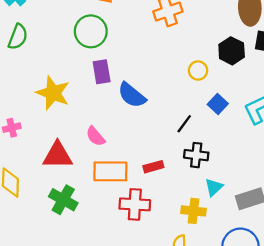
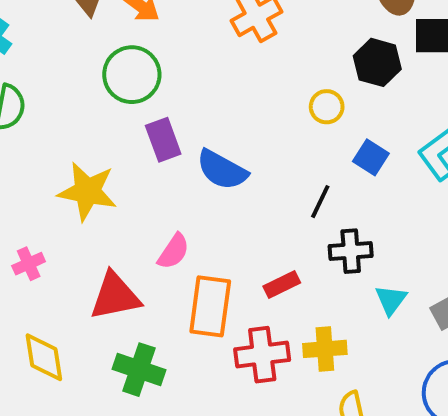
pink semicircle: (95, 136) -> (174, 251), turned -95
orange rectangle: (110, 171) -> (210, 306), turned -72
yellow cross: (194, 211) -> (325, 349), moved

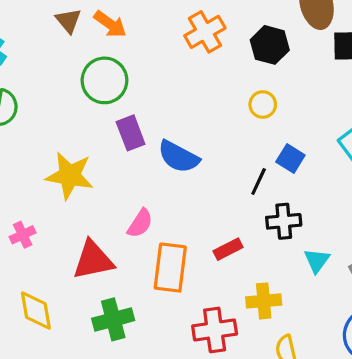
black hexagon: (377, 62) -> (270, 45), moved
blue square: (371, 157) -> (290, 158), moved
red cross: (262, 355) -> (215, 330), moved
green cross: (139, 370) -> (113, 319), turned -33

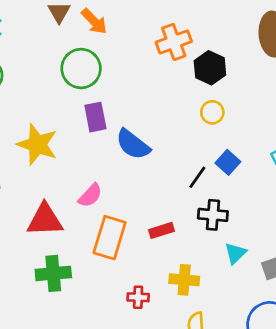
black hexagon: (270, 45) -> (210, 68), moved
red cross: (215, 330) -> (138, 297), size x0.6

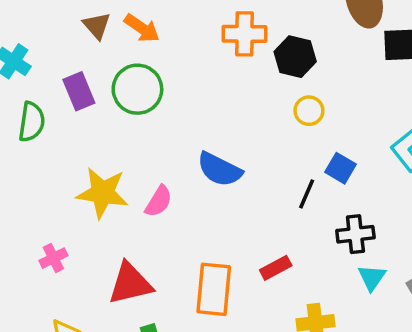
orange cross: (174, 42) -> (245, 34), turned 32
purple rectangle: (95, 117) -> (79, 91), moved
pink semicircle: (90, 195) -> (159, 201), moved
black cross: (213, 215) -> (355, 234), moved

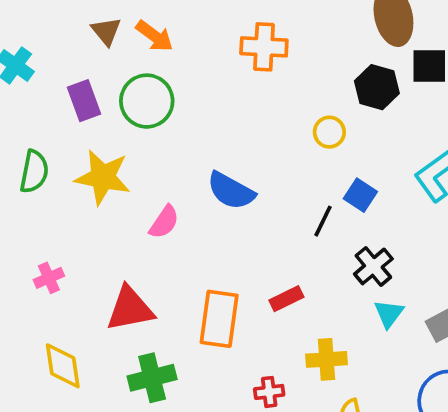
black hexagon: (295, 57) -> (377, 87), moved
green semicircle: (32, 122) -> (34, 172), moved
yellow star: (102, 193) -> (103, 177), moved
black cross: (355, 234) -> (373, 266), turned -36

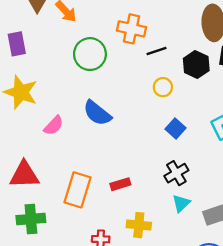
green circle: (147, 101) -> (90, 54), moved
black line: (323, 221) -> (157, 51), moved, turned 36

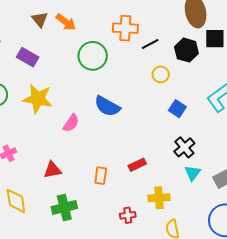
purple rectangle: (17, 44) -> (28, 57), turned -40
red triangle: (24, 175) -> (52, 170), size x0.7
orange rectangle: (77, 190) -> (101, 176), size x0.6

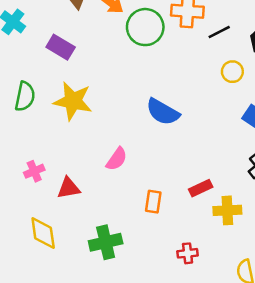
green circle: (93, 56) -> (145, 27), moved
pink semicircle: (71, 123) -> (117, 159), moved
red triangle: (52, 170) -> (69, 188), moved
yellow cross: (159, 198) -> (227, 210), moved

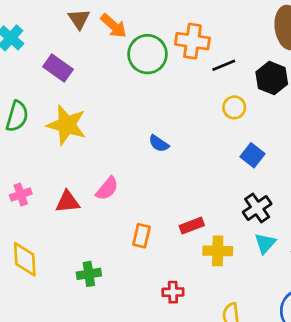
blue semicircle: (163, 112) -> (159, 143), size x0.6
red triangle: (69, 188) -> (68, 202), moved
green cross: (106, 242) -> (89, 274), size x0.7

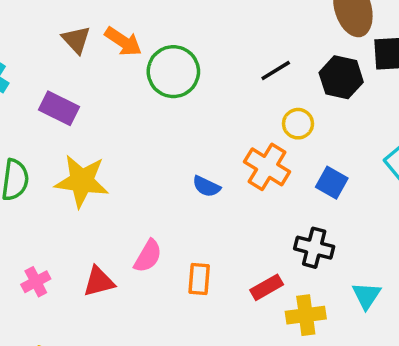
orange cross: (192, 41) -> (267, 167), moved, turned 32
black cross: (257, 208) -> (314, 248), moved, turned -32
orange rectangle: (142, 236) -> (199, 279), moved

